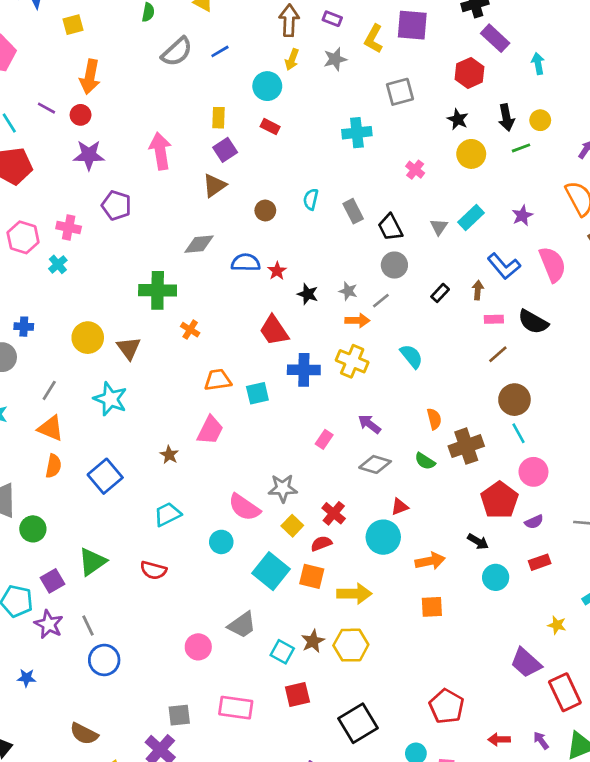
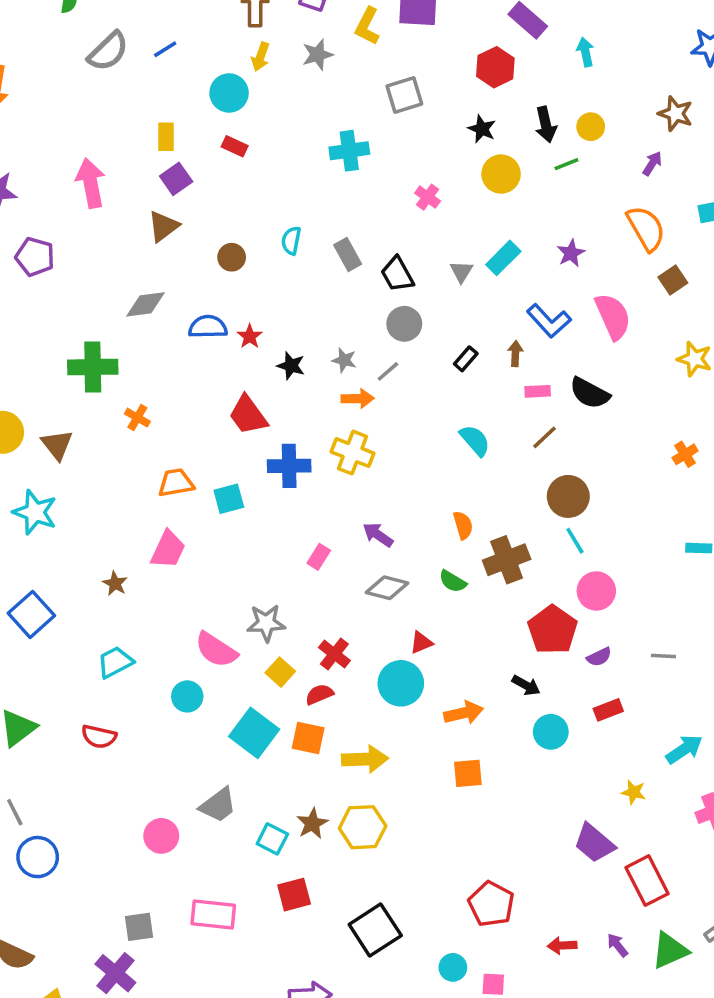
cyan semicircle: (411, 356) -> (475, 440), moved

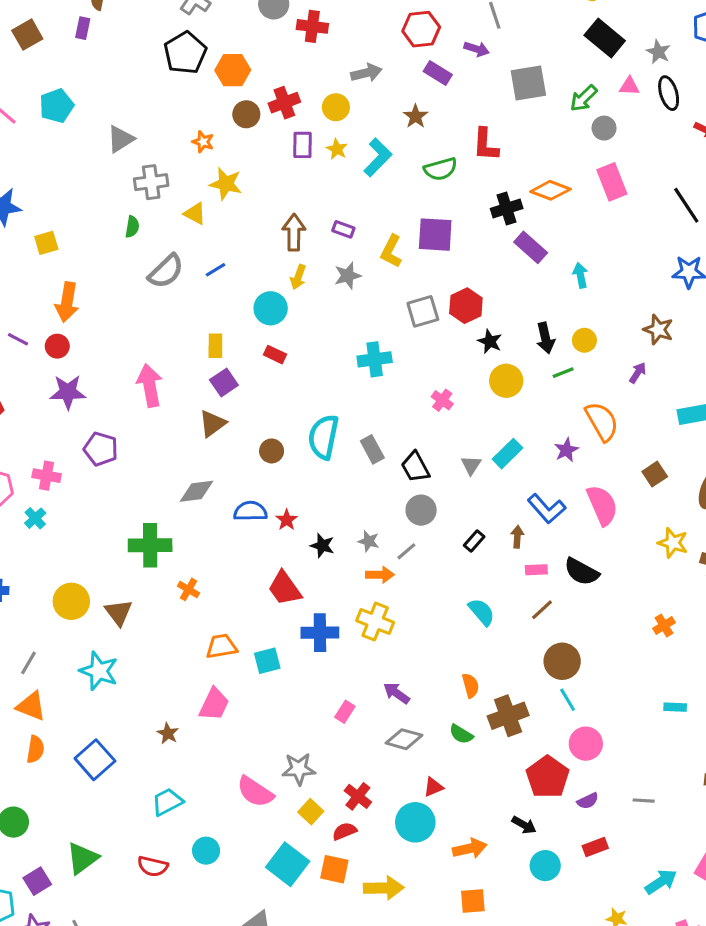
red hexagon: (495, 67) -> (466, 306), moved
orange semicircle: (646, 228) -> (602, 421), moved
cyan semicircle: (291, 241) -> (323, 437), size x1.8
cyan circle: (187, 696) -> (206, 851), moved

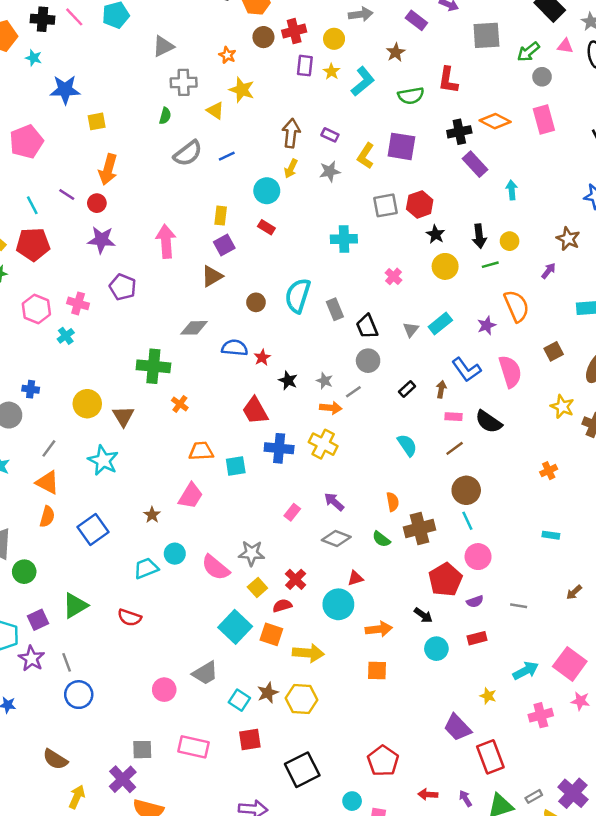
cyan circle: (206, 851) -> (175, 554), moved

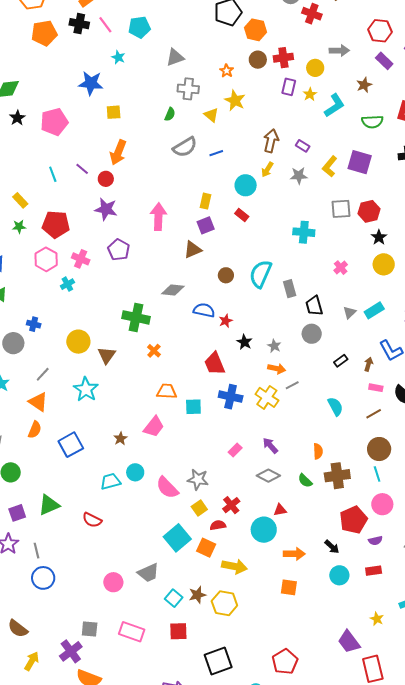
cyan star: (34, 58) -> (118, 57), moved
red pentagon: (33, 244) -> (56, 224), moved
gray line: (353, 392) -> (292, 385), moved

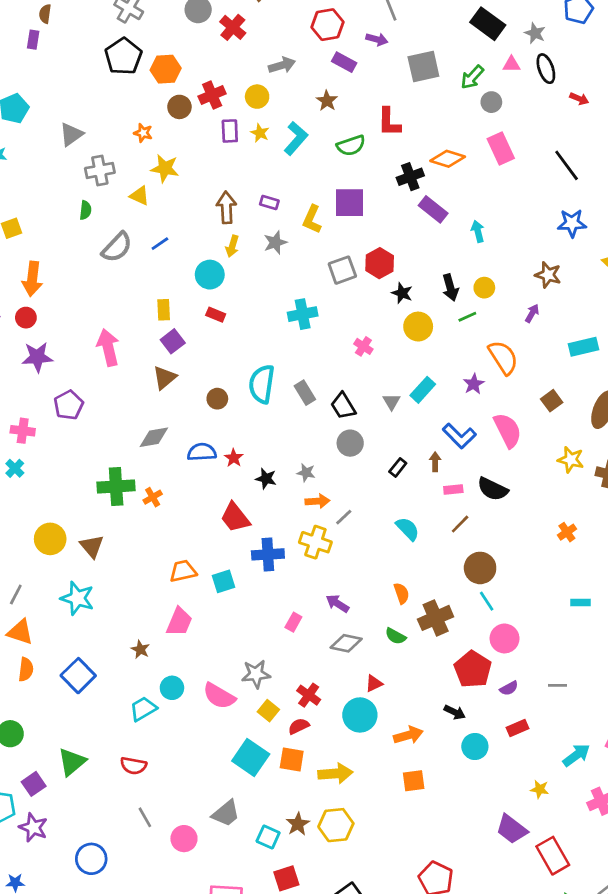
red cross: (312, 14) -> (233, 27), turned 36
purple pentagon: (119, 250) -> (69, 405), turned 30
orange cross: (154, 351) -> (153, 497), moved, turned 32
gray line: (36, 551) -> (145, 817), moved

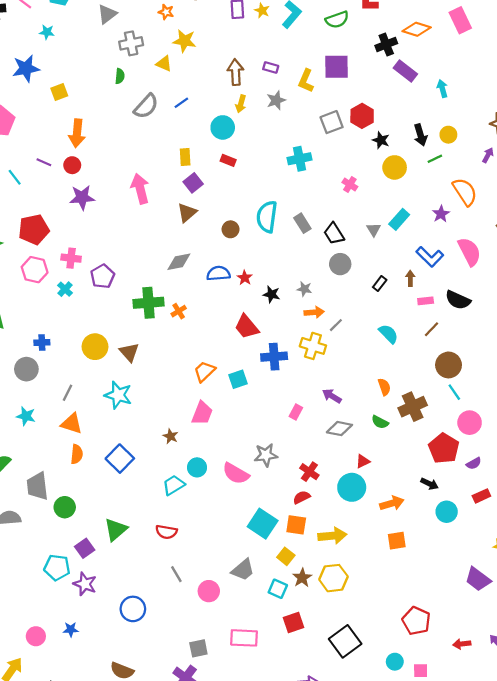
purple pentagon: (69, 405) -> (103, 276), moved
orange trapezoid: (183, 571) -> (204, 371), turned -30
yellow square: (268, 711) -> (286, 556), moved

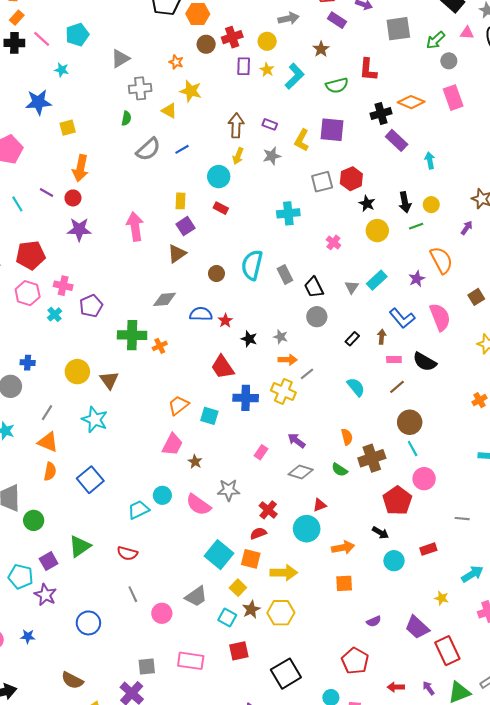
cyan square: (238, 379) -> (209, 416), turned 30
brown star: (171, 436) -> (195, 462), moved
purple semicircle: (474, 463) -> (374, 621), moved

